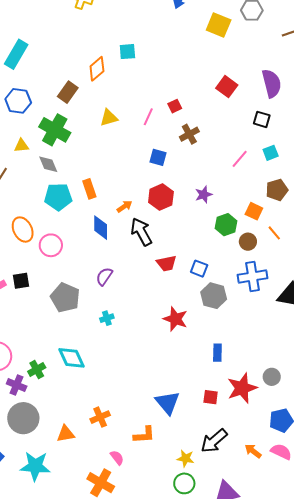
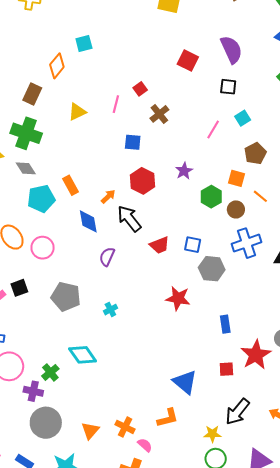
purple semicircle: (104, 276) -> (107, 257), moved
orange cross: (100, 417) -> (125, 427), moved, turned -30
orange triangle: (66, 434) -> (90, 431), turned -30

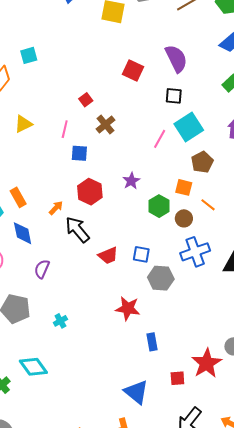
pink line: (116, 104) -> (65, 129), moved
cyan square: (243, 118) -> (189, 127), size x1.8
blue diamond: (88, 221) -> (23, 233), moved
purple semicircle: (107, 257) -> (42, 269), moved
blue rectangle: (225, 324) -> (152, 342), moved

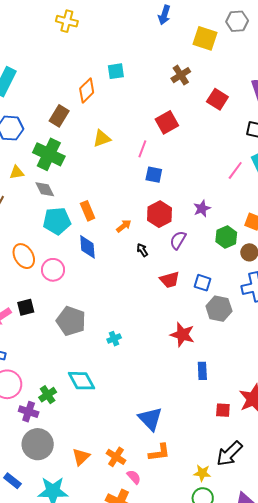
red square: (86, 100) -> (167, 122), size x1.6
brown cross: (105, 124) -> (181, 75), moved
black arrow: (77, 230) -> (142, 250), size x0.5
purple semicircle: (42, 269) -> (178, 240), moved
blue triangle: (136, 392) -> (150, 419), moved

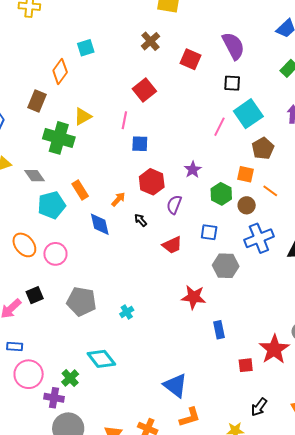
green cross: (49, 154) -> (59, 138), moved
blue diamond: (87, 247) -> (100, 224), moved
blue square: (202, 283) -> (209, 232), moved
black arrow: (229, 454) -> (259, 407), size x0.7

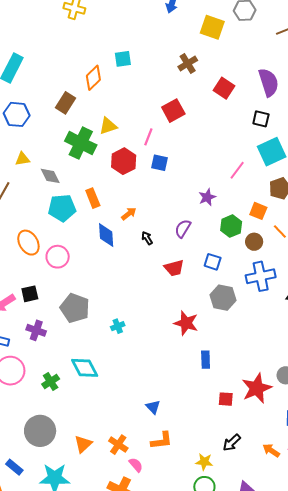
pink line: (219, 127) -> (237, 170), moved
red hexagon: (152, 182) -> (124, 161), moved
blue triangle: (175, 385) -> (153, 407), size x0.6
purple cross: (54, 398) -> (36, 330), moved

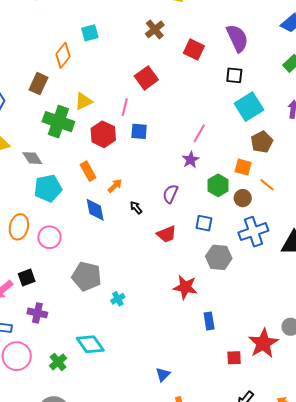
pink line: (237, 170) -> (199, 133), moved
orange rectangle: (93, 198) -> (88, 171), moved
orange ellipse: (28, 243) -> (19, 227), turned 50
gray pentagon: (75, 308) -> (87, 276), moved
blue triangle: (153, 407) -> (163, 374), turned 35

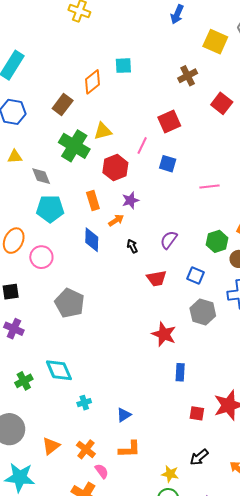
blue square: (139, 131) -> (168, 164), moved
pink line: (199, 133) -> (210, 187), turned 42
purple star: (191, 160) -> (130, 200), moved
cyan cross: (118, 299) -> (84, 403), moved

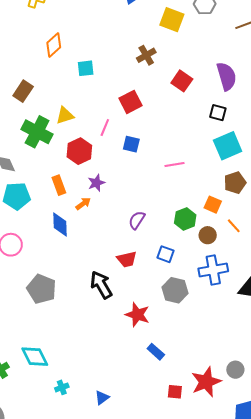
cyan square: (123, 66) -> (86, 68), moved
orange diamond: (92, 82) -> (54, 45), moved
black arrow: (132, 246) -> (101, 285), moved, size x2.0
blue rectangle: (180, 372) -> (156, 352), turned -48

